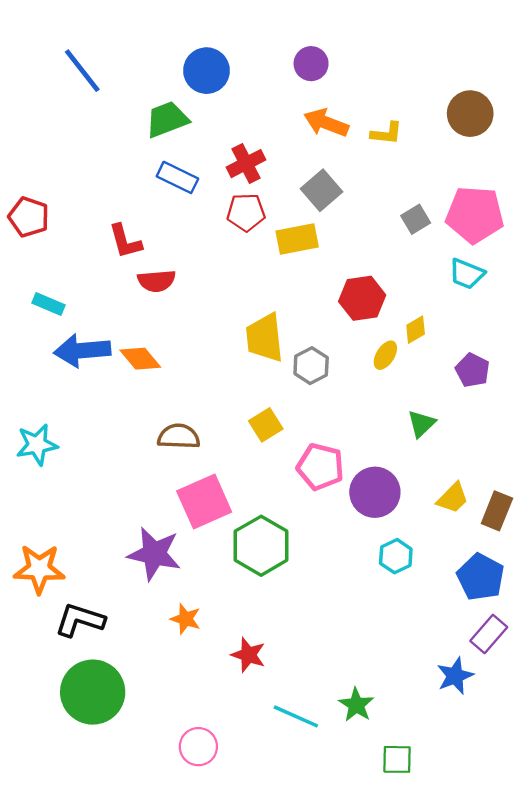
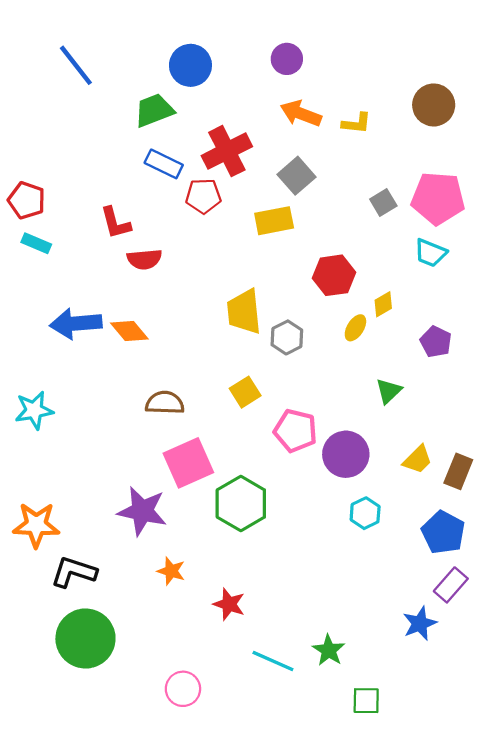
red cross: (246, 164) -> (227, 151), size x1.4
red pentagon: (246, 212) -> (203, 196), moved
cyan rectangle: (49, 304) -> (36, 243), moved

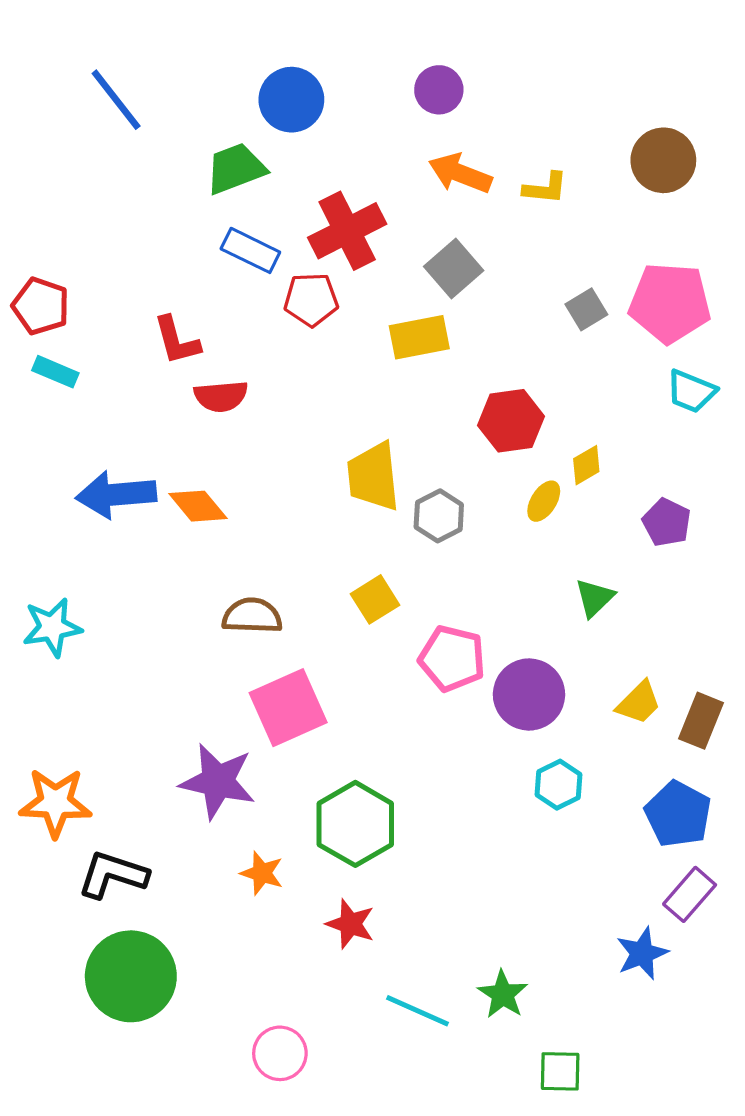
cyan trapezoid: (430, 253) -> (691, 391), moved
green hexagon: (241, 504) -> (355, 824), moved

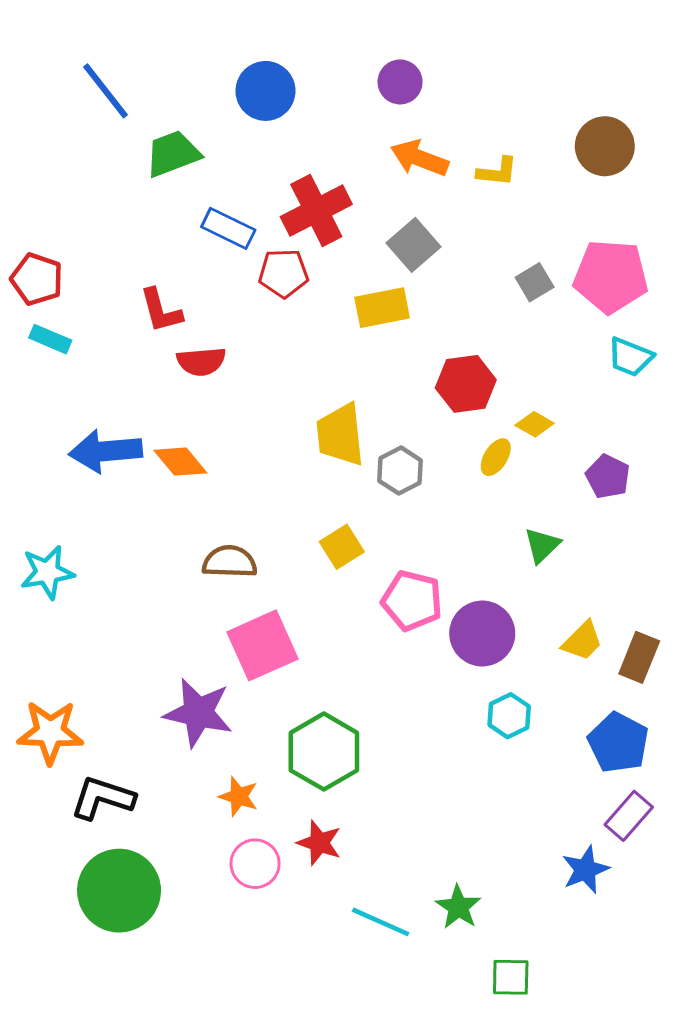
green trapezoid: (236, 168) -> (173, 154), moved
yellow diamond: (586, 465) -> (535, 424), turned 60
pink circle: (280, 1053) -> (255, 864), moved

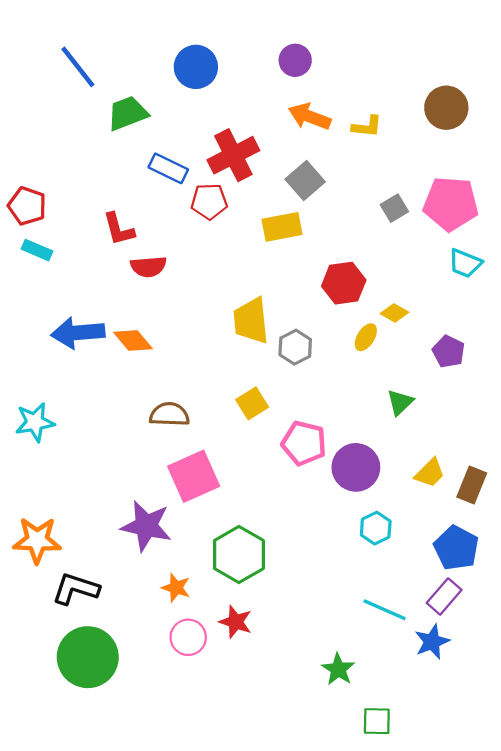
purple rectangle: (629, 816) -> (444, 596), moved
cyan line: (381, 922) -> (385, 610), moved

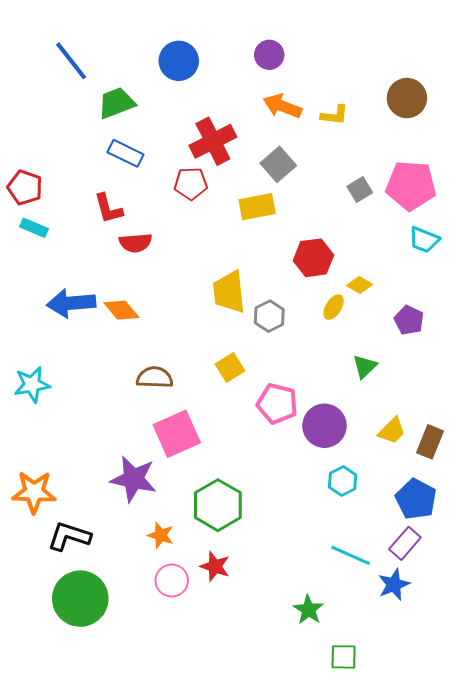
blue rectangle: (168, 168) -> (125, 153), moved

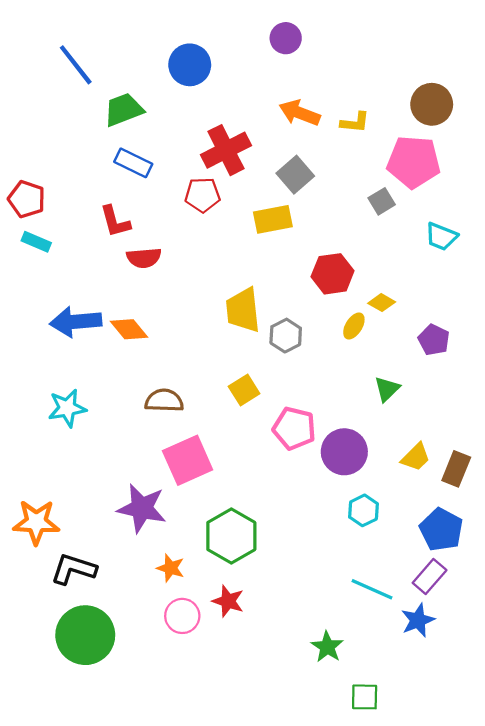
purple circle: (269, 55) -> (286, 38), moved
pink pentagon: (411, 185) -> (414, 162), moved
cyan trapezoid: (424, 240) -> (441, 236), moved
cyan star: (32, 385) -> (67, 408), moved

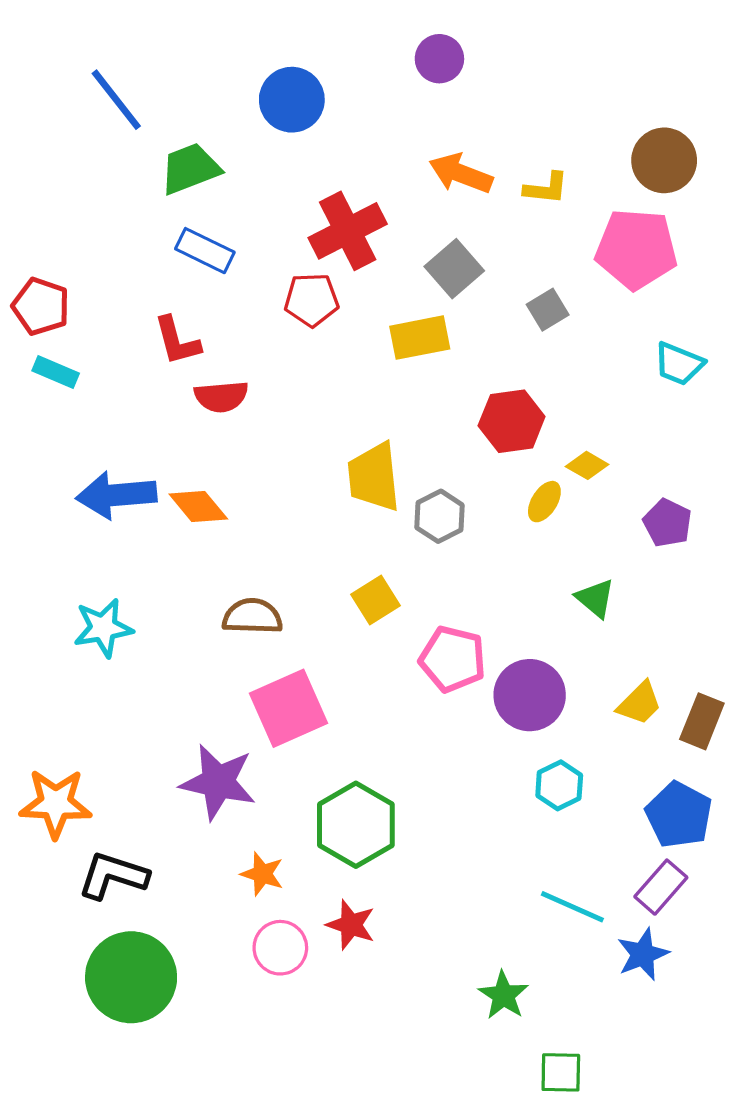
gray square: (382, 201) -> (548, 310), moved
green triangle: (387, 389) -> (595, 598), turned -36

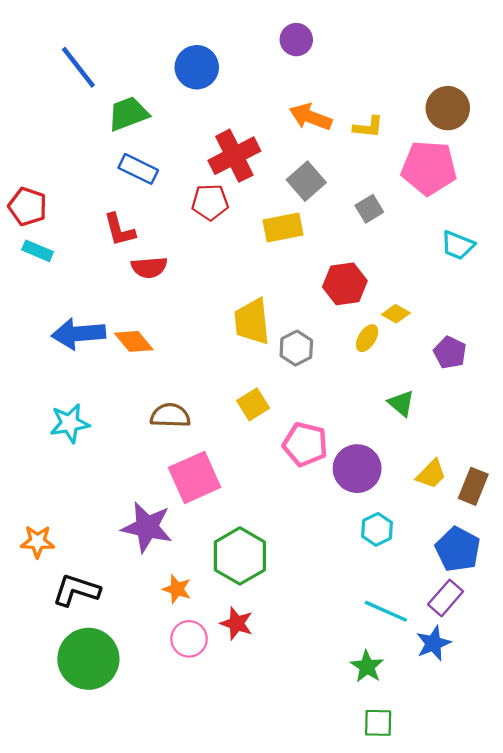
orange star: (56, 803) -> (38, 542), size x0.7
green star: (503, 995) -> (367, 667), moved

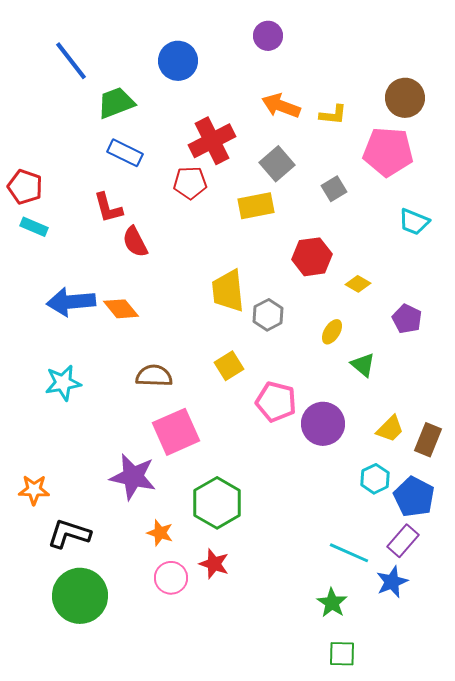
red semicircle: (149, 267) -> (135, 242), turned 68
yellow ellipse: (367, 338) -> (332, 332), moved
cyan hexagon: (377, 529) -> (375, 479), moved

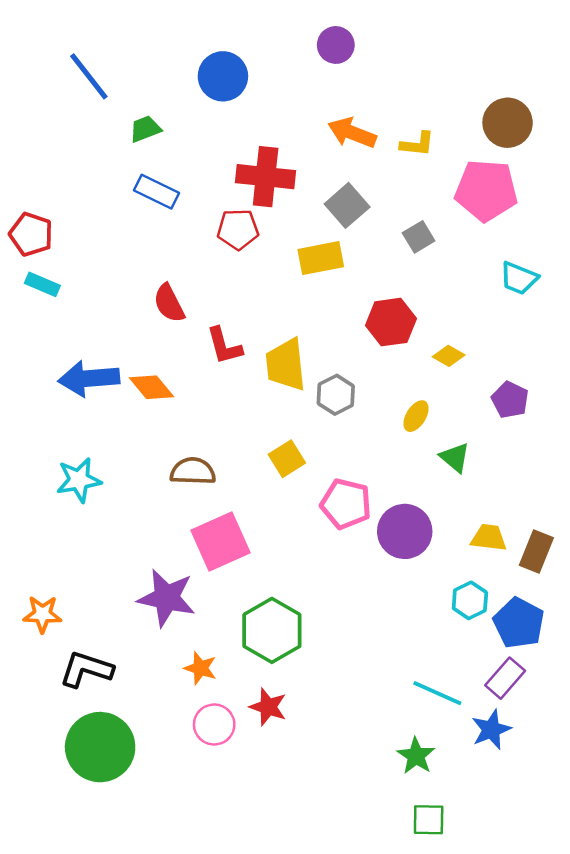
green trapezoid: (116, 103) -> (145, 129), size x0.7
red cross: (212, 141) -> (266, 177), turned 33
red L-shape: (108, 208) -> (224, 346), moved
yellow trapezoid: (390, 429) -> (489, 538), turned -128

